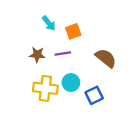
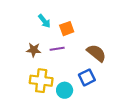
cyan circle: (71, 83) -> (65, 90), moved
blue square: (94, 95) -> (87, 77), moved

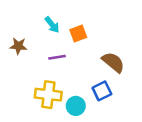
purple line: (57, 49) -> (57, 57), moved
brown star: (34, 50) -> (18, 46), moved

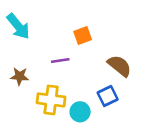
cyan arrow: (52, 25) -> (18, 26), moved, size x1.5
brown star: (18, 46) -> (20, 76), moved

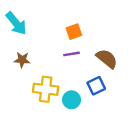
purple line: (60, 61) -> (71, 54), moved
brown star: (20, 76) -> (22, 60), moved

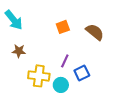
purple line: (71, 54) -> (65, 61), moved, turned -56
brown semicircle: (107, 59) -> (95, 32), moved

